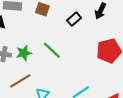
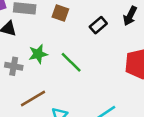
green star: (24, 53) -> (38, 54), moved

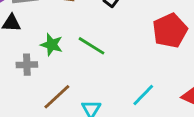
green star: (38, 54) -> (52, 45), turned -30

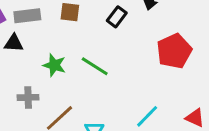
gray cross: (27, 65) -> (28, 97), moved

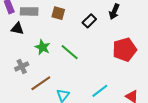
gray cross: (28, 97) -> (22, 66), turned -32

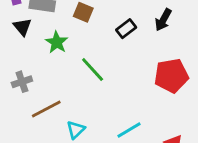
black triangle: (17, 28) -> (22, 27), turned 32
green star: (43, 47) -> (57, 42), moved

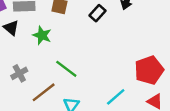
green line: (93, 70) -> (66, 69), moved
red pentagon: (171, 76) -> (149, 70), moved

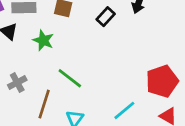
brown line: (44, 92) -> (44, 104), turned -35

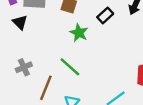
green star: (43, 40) -> (79, 33), moved

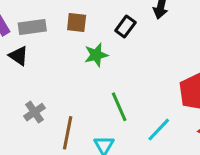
green star: (79, 33) -> (96, 55), turned -30
green line: (70, 67) -> (119, 107), moved, turned 35

